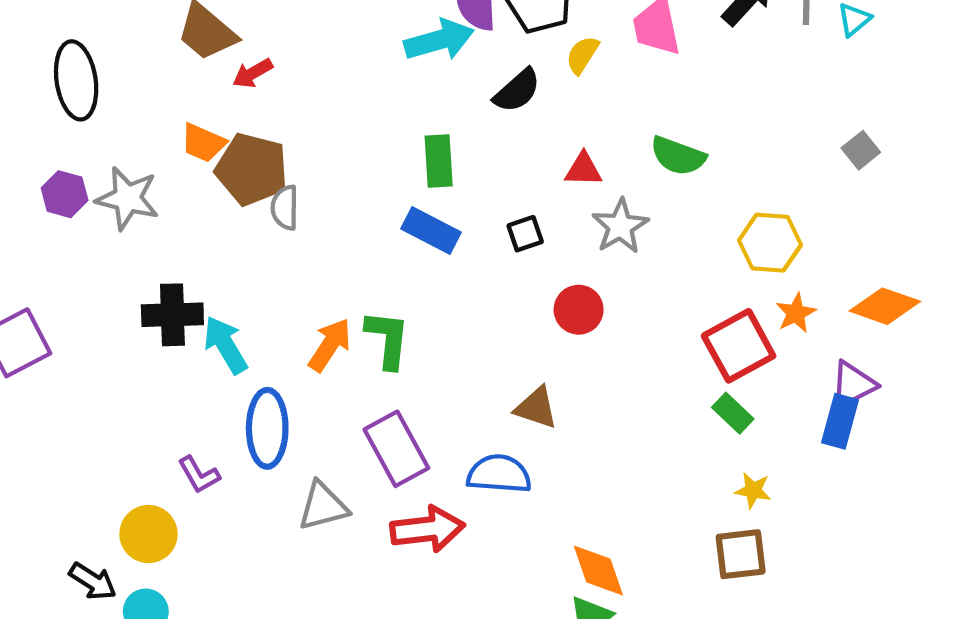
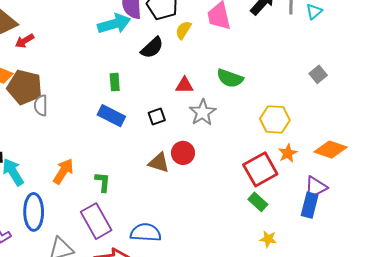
green rectangle: (439, 161) -> (115, 82), size x0.7
green L-shape: (388, 339) -> (103, 182), moved, size x0.7
brown triangle: (536, 408) -> (159, 163), moved

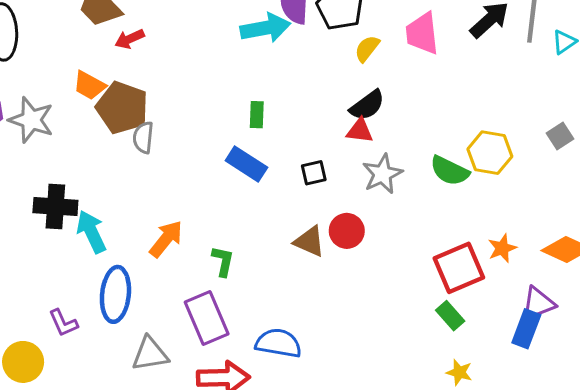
black semicircle: (152, 48) -> (367, 105), moved
green semicircle: (230, 78) -> (450, 171), moved
yellow hexagon: (275, 119) -> (490, 153), moved

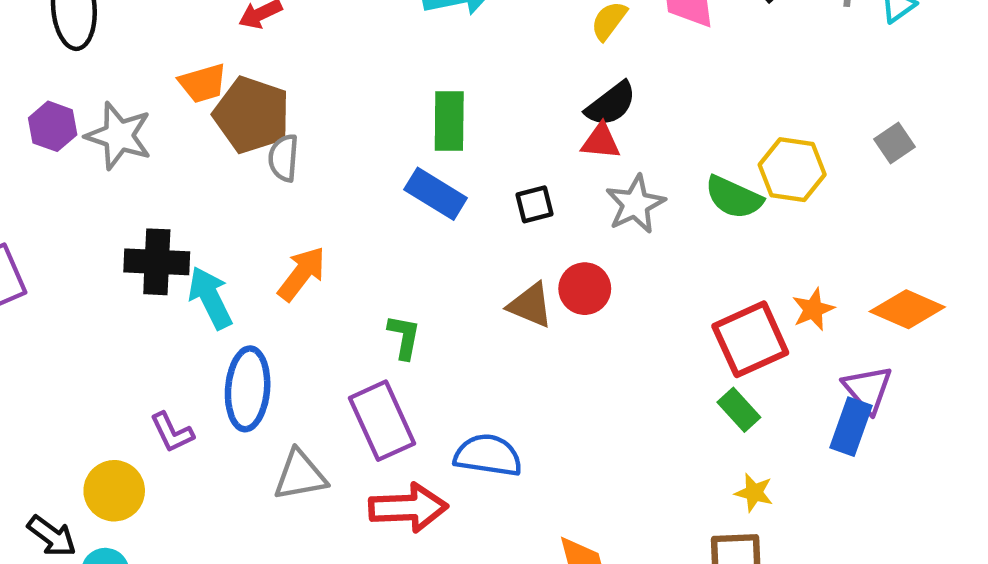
orange trapezoid: (89, 85) -> (203, 83), turned -44
green rectangle: (257, 115) -> (449, 121), size x1.5
orange arrow: (166, 239) -> (302, 274), moved
purple triangle: (538, 303) -> (868, 389), turned -48

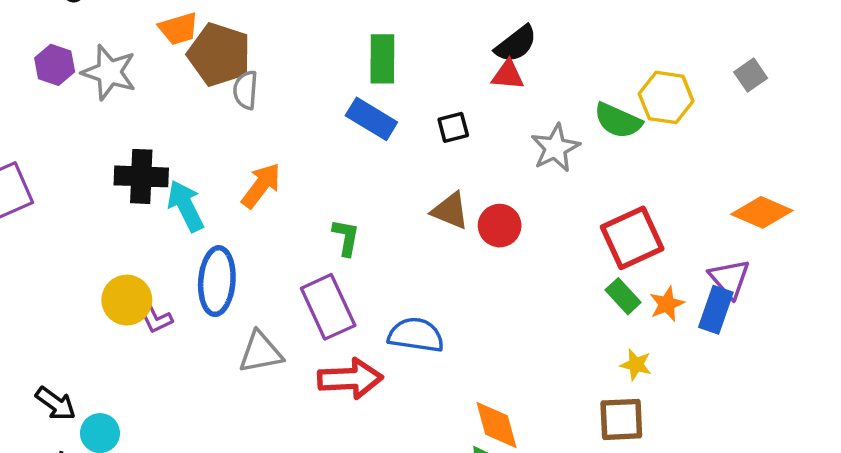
gray star: (635, 204) -> (555, 148), moved
red circle: (585, 289) -> (500, 226), moved
orange star: (813, 309) -> (667, 304), moved
yellow circle: (114, 491) -> (127, 300), moved

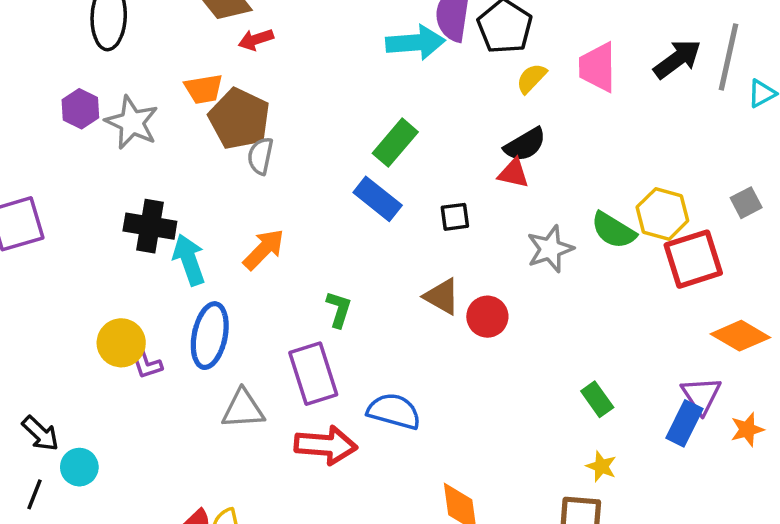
green rectangle: (382, 59) -> (395, 143), turned 33
red square: (632, 238) -> (693, 259), moved
orange star: (667, 304) -> (747, 429), moved

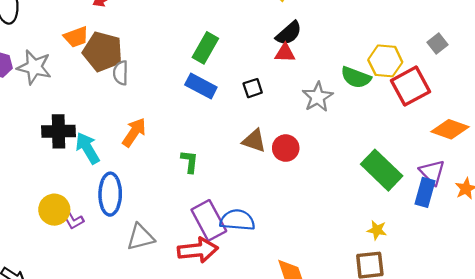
purple rectangle: (313, 374) -> (209, 220), moved
green rectangle: (597, 399) -> (382, 170), moved, size x1.8

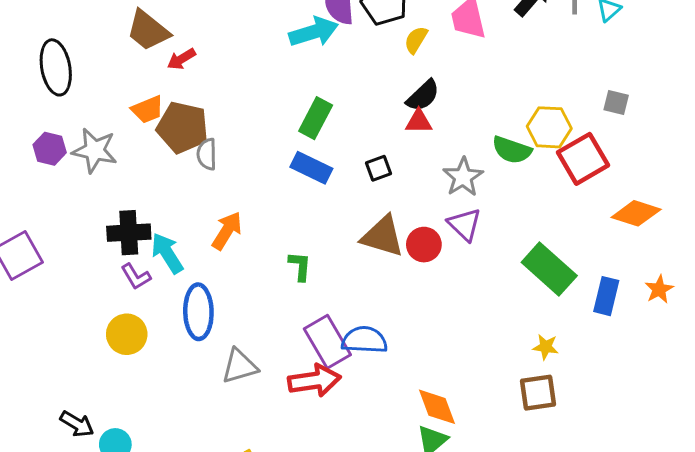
gray square: (437, 43) -> (616, 103), turned -36
brown triangle: (254, 141) -> (383, 236), size x1.4
purple triangle: (432, 172) -> (465, 224), moved
purple L-shape: (72, 219) -> (136, 276), moved

